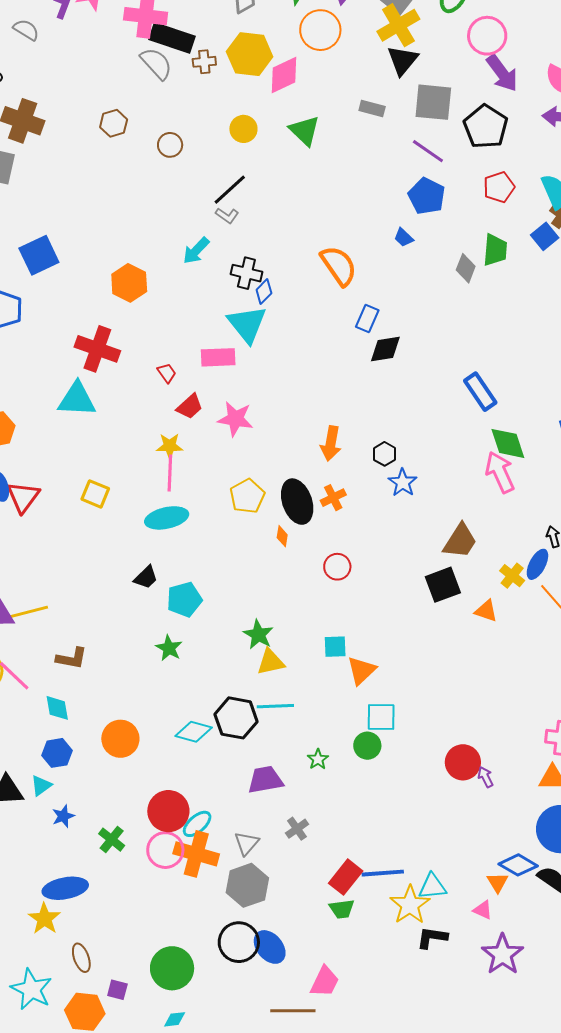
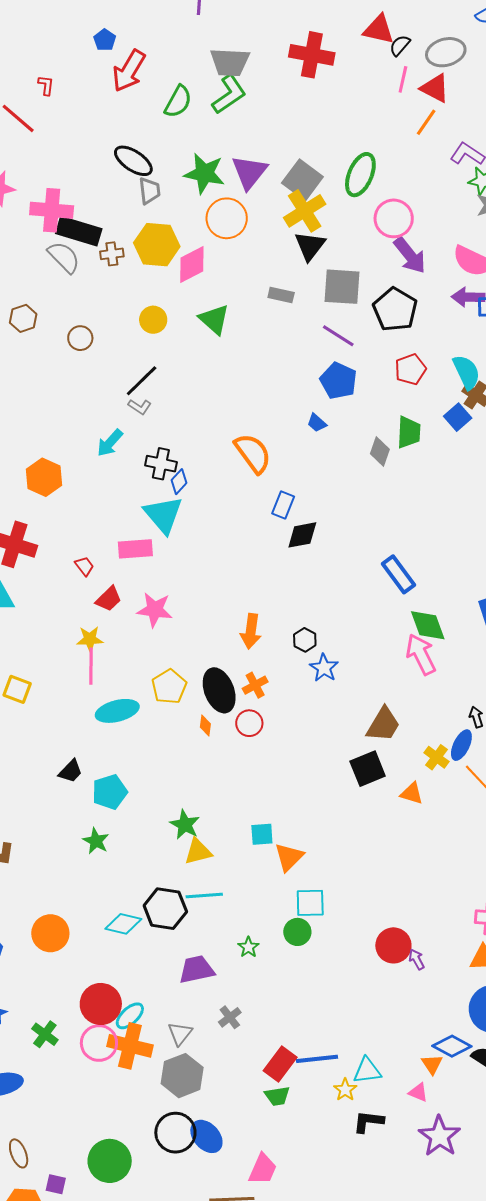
cyan ellipse: (167, 518) -> (117, 711), moved
red circle: (337, 567) -> (249, 723), moved
yellow star: (410, 905) -> (345, 1090), size x0.6

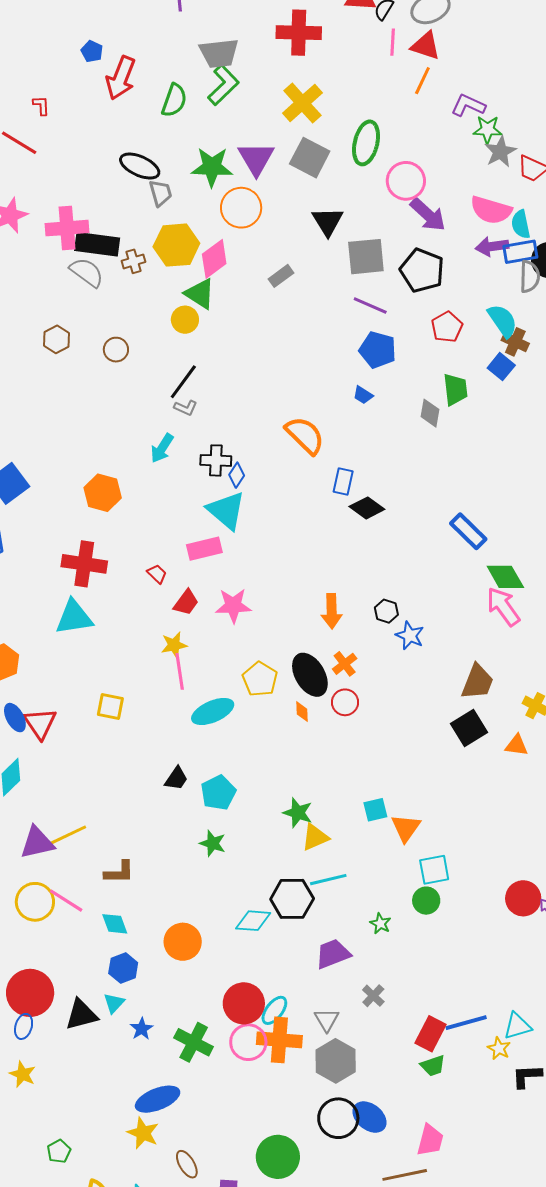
yellow cross: (305, 211) -> (302, 103), moved
gray rectangle: (281, 295) -> (281, 276), moved, turned -40
green triangle: (214, 319) -> (200, 294), moved
black diamond: (302, 535) -> (367, 508), turned 56
green cross: (45, 1034) -> (194, 1042), size x1.4

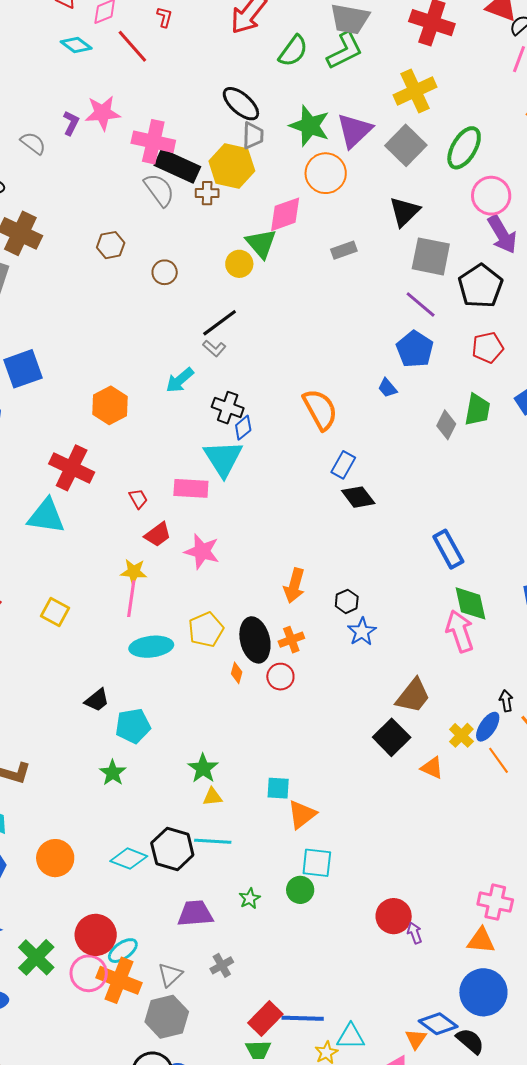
yellow hexagon: (176, 245) -> (232, 166), moved
black square: (469, 728) -> (392, 737), turned -30
yellow triangle: (315, 837) -> (212, 797), size x0.7

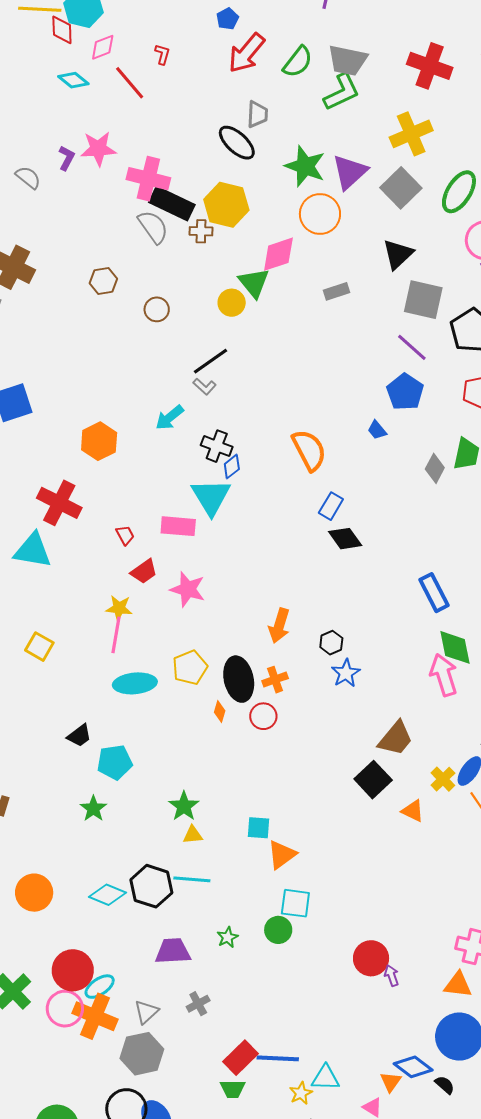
green semicircle: (293, 51) -> (298, 62), moved
gray trapezoid: (253, 135) -> (257, 114), moved
black semicircle: (470, 1041) -> (445, 1085), size x0.7

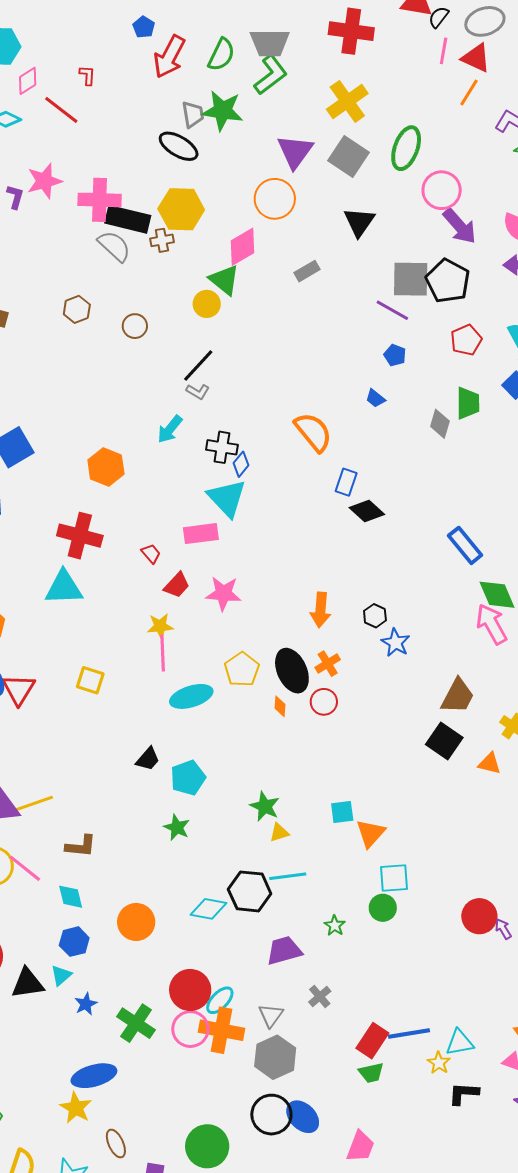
green star: (305, 166) -> (223, 111), moved
gray square: (423, 300) -> (411, 279), moved
blue pentagon: (405, 392) -> (395, 355), size x0.6

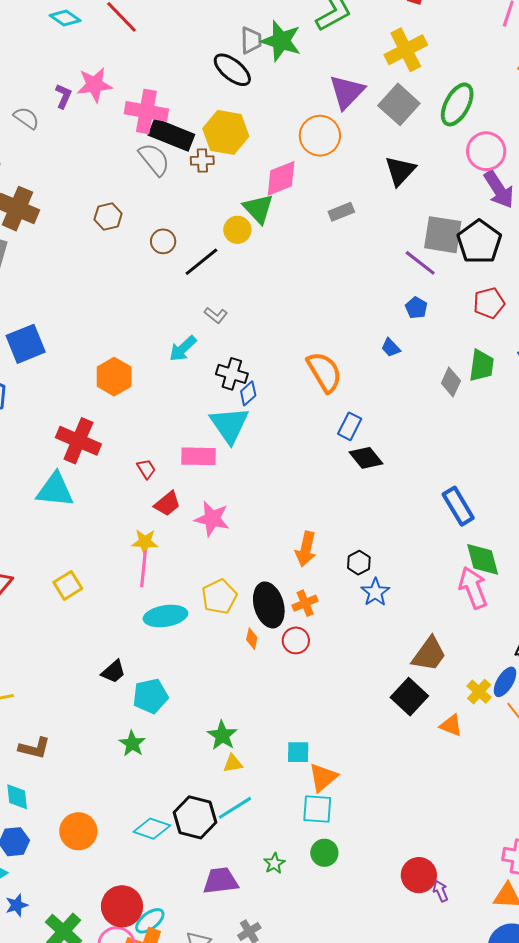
black line: (198, 365) -> (201, 262), moved
yellow square: (90, 680) -> (68, 585), turned 32
cyan line: (288, 876) -> (235, 808), turned -33
cyan square: (394, 878) -> (317, 809), moved

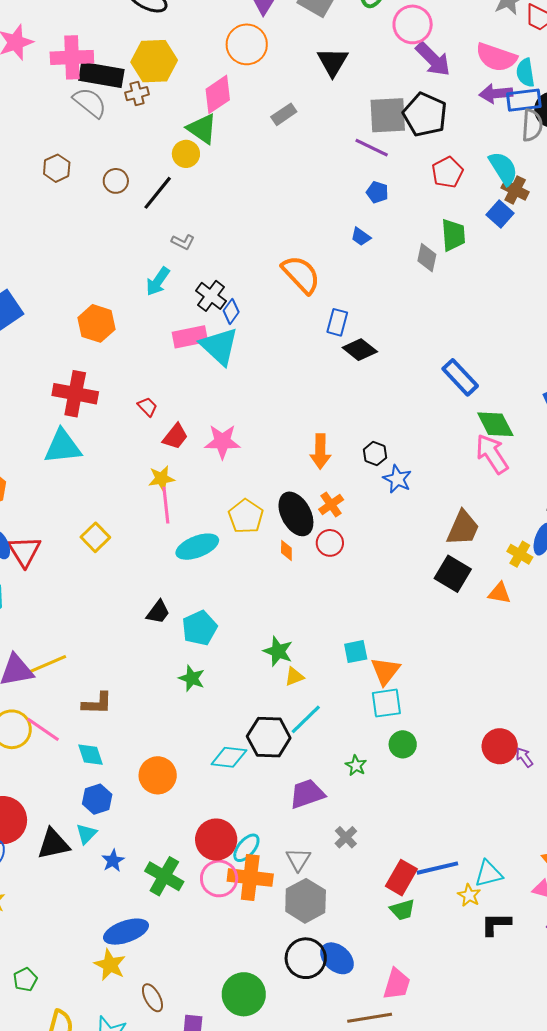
black cross: (232, 374) -> (211, 296), turned 32
pink rectangle: (198, 456) -> (190, 337), moved

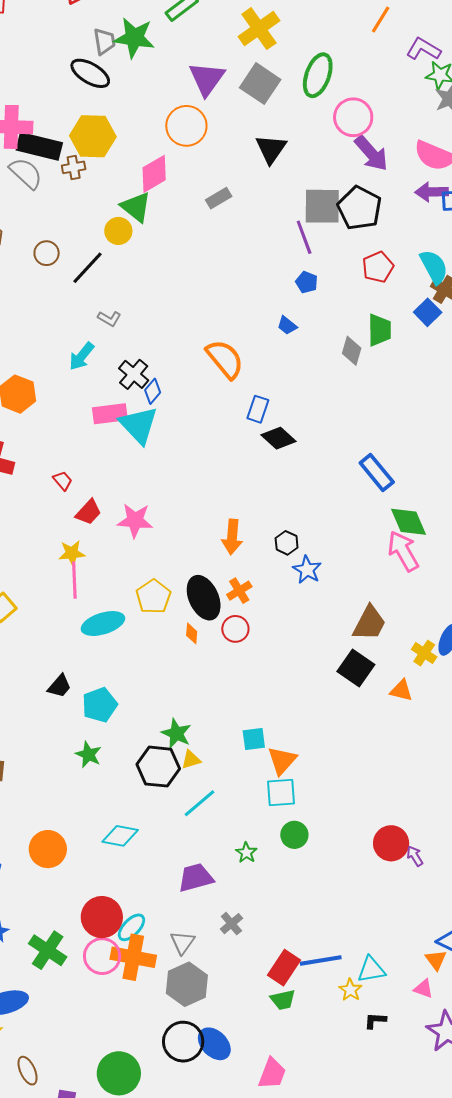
purple line: (372, 148) -> (304, 237), turned 40
black hexagon: (269, 737) -> (158, 767), moved
black L-shape: (496, 924) -> (375, 1020), size x0.7

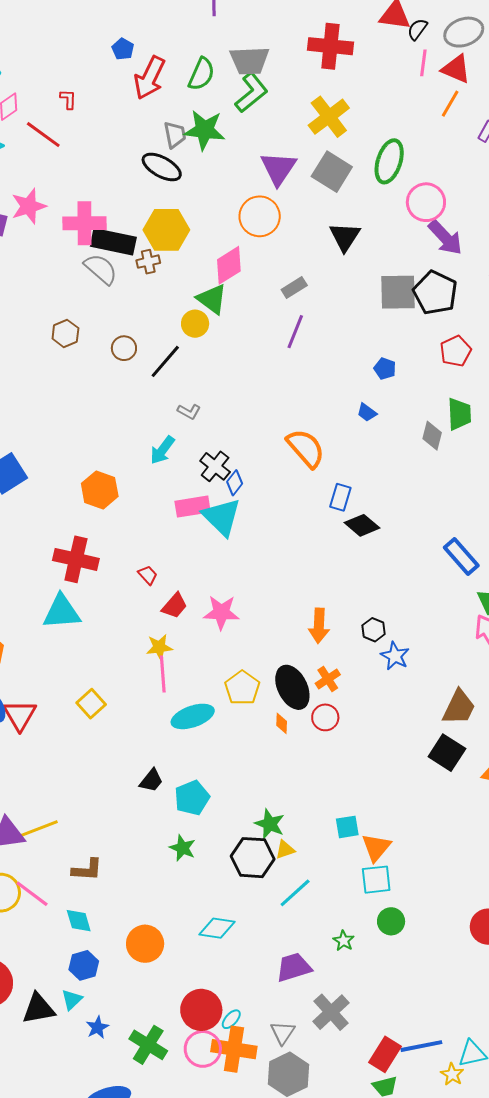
purple line: (304, 237) -> (295, 332), moved, turned 44
gray cross: (231, 924) -> (331, 1012), size x1.6
cyan ellipse: (131, 927) -> (231, 1019), size x0.7

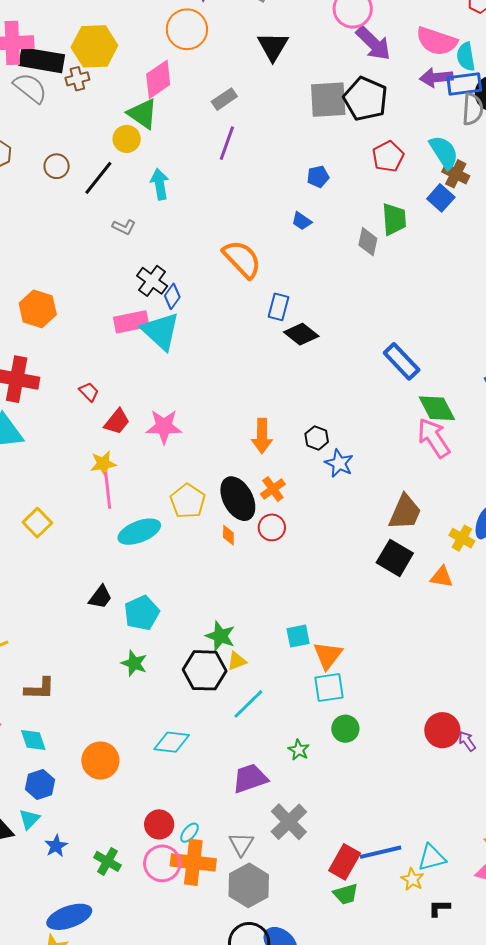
blue pentagon: (385, 369) -> (318, 177), turned -30
cyan arrow: (162, 450) -> (160, 184), moved, turned 136
red circle: (201, 1010) -> (159, 824), size x0.7
green cross: (148, 1045) -> (107, 861), size x0.7

